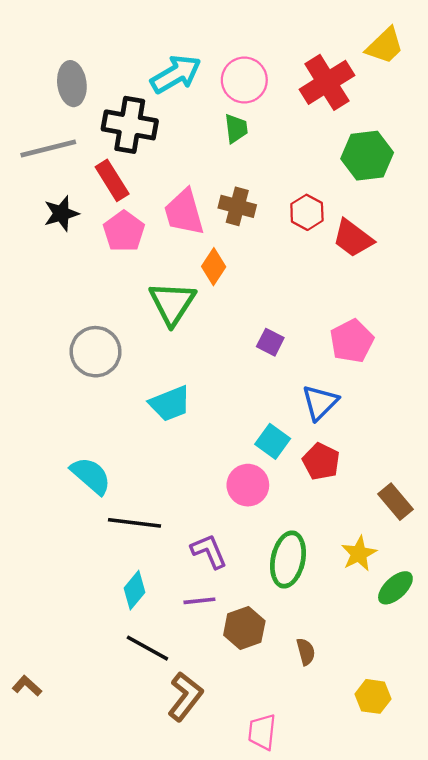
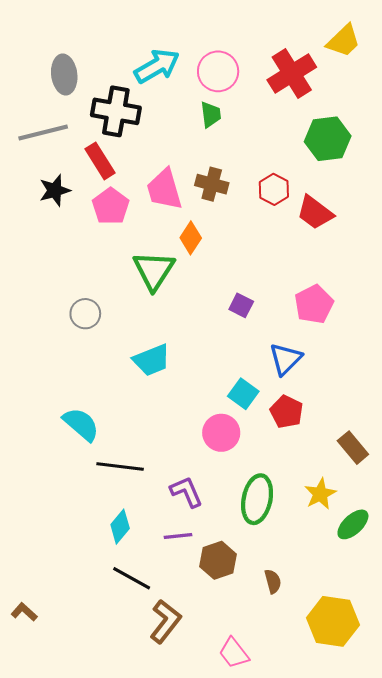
gray circle: (96, 352) -> (85, 314), size x0.7
yellow hexagon: (373, 696) -> (333, 621), size x1.6
pink trapezoid: (262, 732) -> (234, 653), turned -44

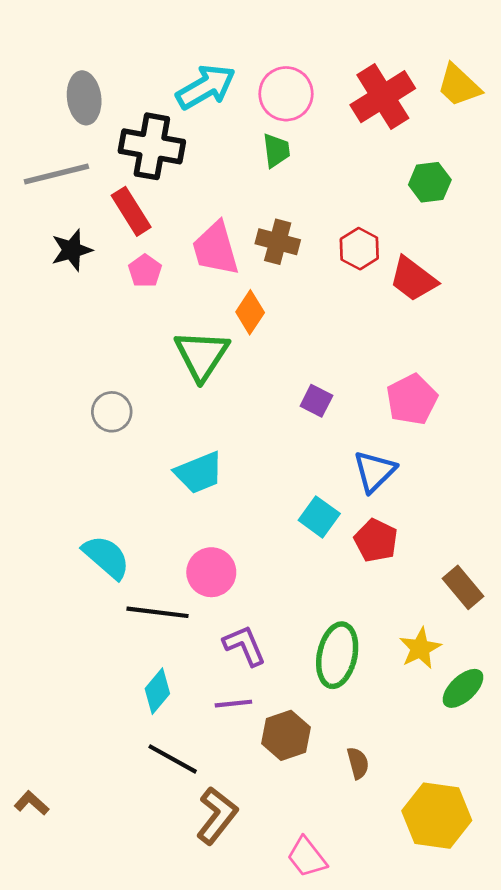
yellow trapezoid: (343, 41) -> (459, 85), moved, turned 87
green hexagon: (328, 139) -> (430, 182), size x0.7
pink pentagon: (111, 206) -> (145, 271), size x0.7
pink circle: (221, 433) -> (211, 572), moved

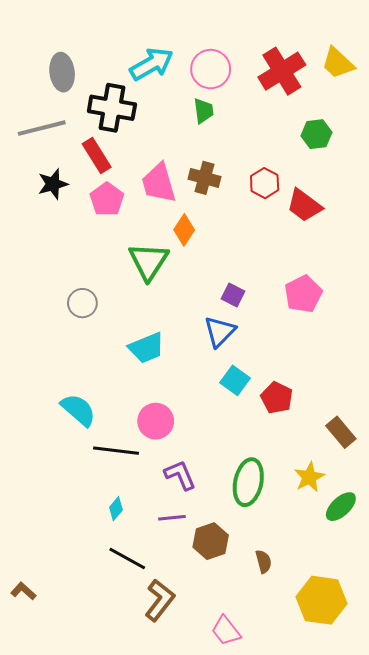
pink pentagon: (145, 271) -> (107, 199), size x1.4
blue triangle: (374, 471) -> (220, 332), moved
cyan diamond: (157, 691) -> (116, 509), size x0.7

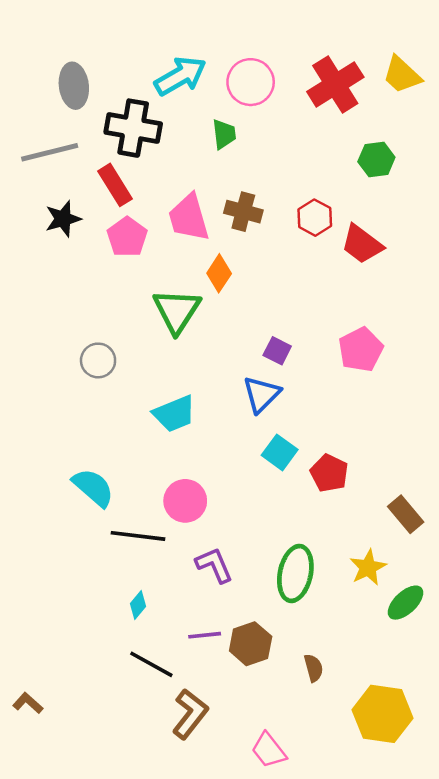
green trapezoid: (203, 111) -> (224, 134), moved
purple line: (172, 518) -> (205, 635), moved

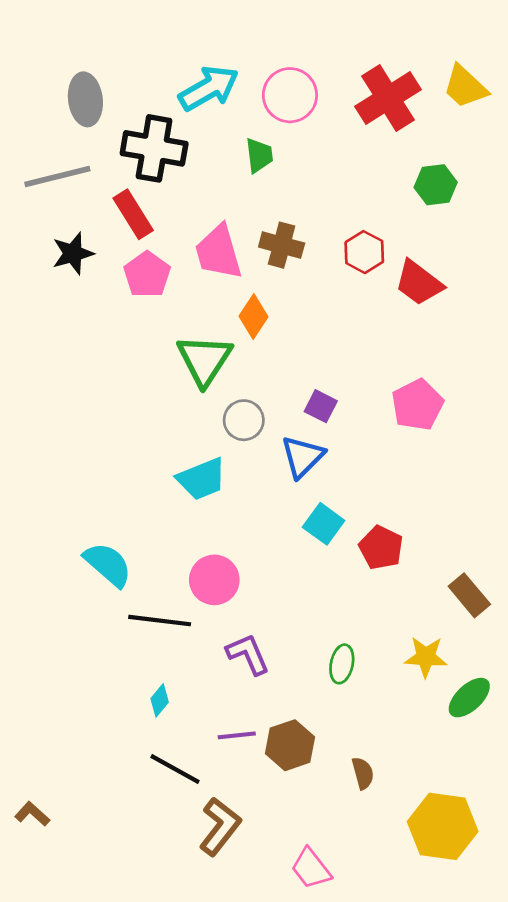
gray circle: (98, 360) -> (244, 420), moved
yellow star: (368, 567) -> (426, 657), turned 30
green ellipse: (295, 573) -> (342, 664), size x0.6

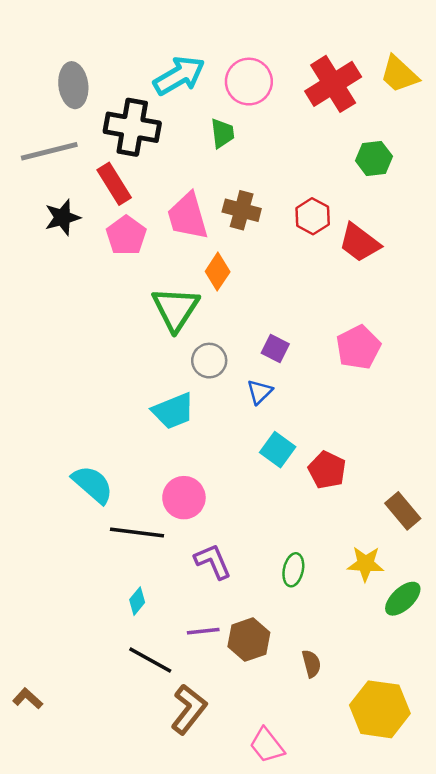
blue triangle: (303, 457) -> (260, 392), size x0.7

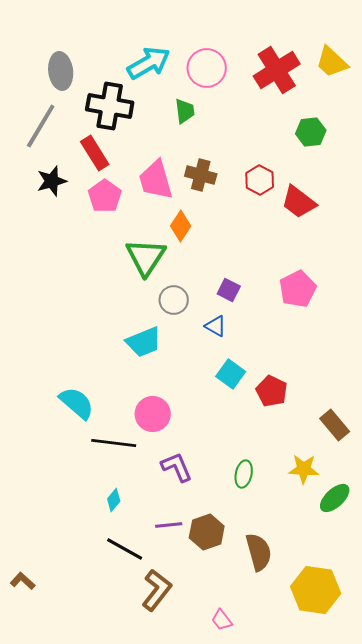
gray line: (49, 151) -> (41, 126), turned -45
blue triangle: (260, 392) -> (216, 326), turned -45
brown semicircle: (311, 664) -> (259, 552), size x1.6
pink trapezoid: (267, 745) -> (222, 620), size x0.7

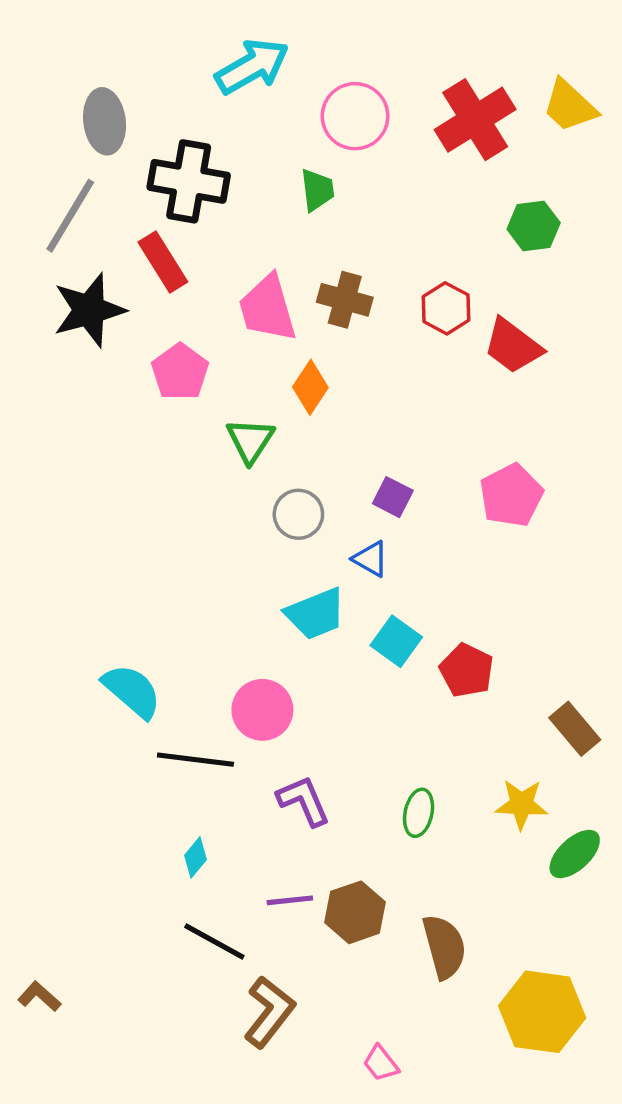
cyan arrow: (149, 63) -> (252, 66), moved
black star: (52, 181) -> (89, 310), size x1.4
pink pentagon: (105, 196) -> (180, 372), moved
green triangle: (146, 257) -> (250, 440), size x0.7
cyan trapezoid: (144, 342) -> (316, 614), moved

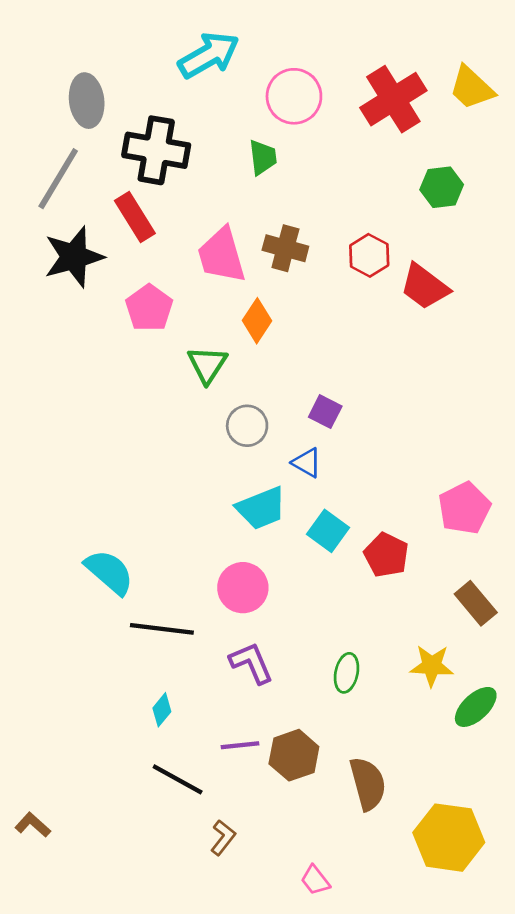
pink pentagon: (511, 495) -> (464, 508), moved
pink circle: (262, 710) -> (243, 588), moved
brown L-shape: (269, 1012) -> (223, 838), size x0.6

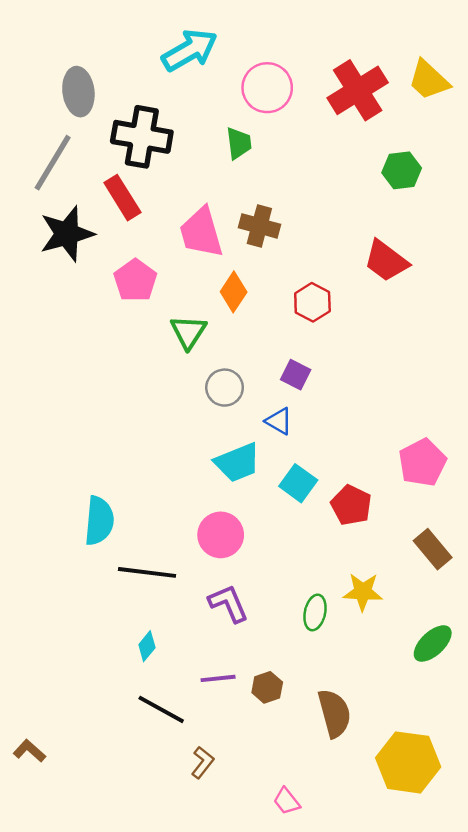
red hexagon: (369, 255) -> (312, 302), moved
cyan semicircle: (109, 572) -> (99, 521), turned 54
yellow star: (432, 666) -> (363, 592), moved
brown hexagon: (294, 755) -> (267, 687), size x0.7

